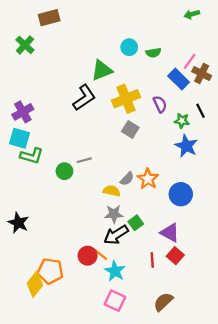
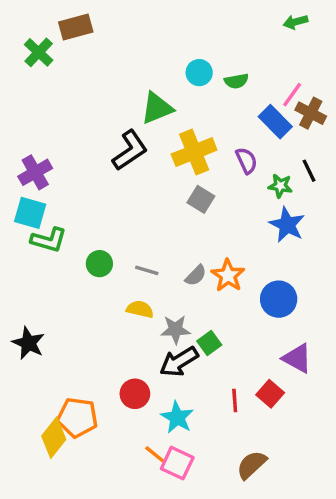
green cross: (25, 45) -> (39, 52), moved
gray line: (84, 160) -> (147, 270), moved, turned 32
yellow semicircle: (112, 191) -> (140, 309), moved
purple triangle: (170, 233) -> (297, 358), moved
orange line: (101, 255) -> (155, 455), moved

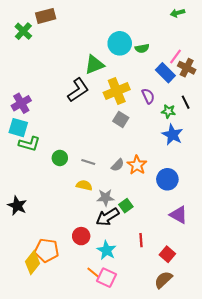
cyan circle: (199, 73) -> (120, 43), size x1.5
red square: (270, 394) -> (167, 254), moved
brown semicircle: (252, 465) -> (163, 280), moved

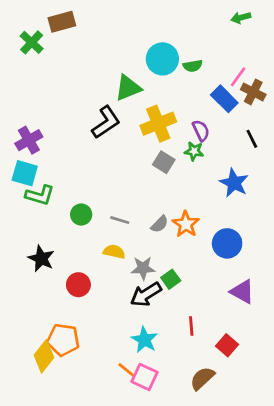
green star: (168, 111) -> (194, 151), moved
black star: (17, 206) -> (41, 259), moved
red circle: (81, 236) -> (78, 285), moved
brown semicircle: (163, 280) -> (202, 378), moved

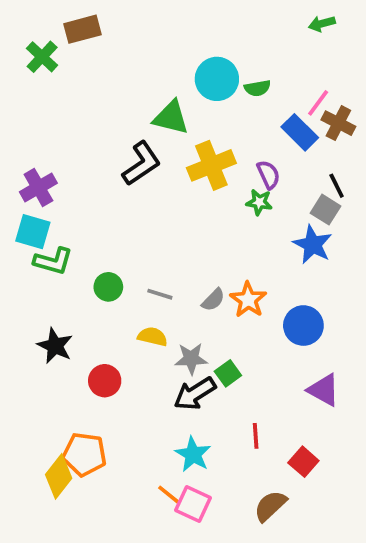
green triangle: (128, 88) -> (171, 118), turned 36
gray square: (164, 162) -> (325, 210), moved

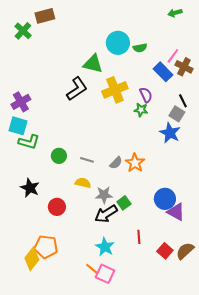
blue circle: (303, 326) -> (165, 199), moved
brown semicircle: (270, 506) -> (185, 251), moved

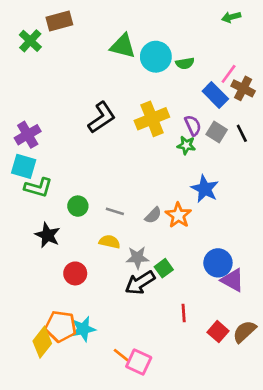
green triangle: (93, 64) -> (123, 46), moved
gray square: (177, 114) -> (217, 132), moved
blue star: (170, 133) -> (205, 189), moved
black star: (30, 188) -> (47, 235), moved
cyan star: (105, 247) -> (83, 329), moved, turned 30

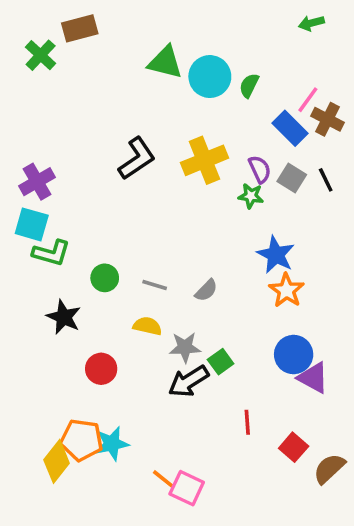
green semicircle: (185, 63) -> (249, 85), turned 126
orange star: (178, 215) -> (286, 290), moved
brown semicircle: (244, 332) -> (329, 469), moved

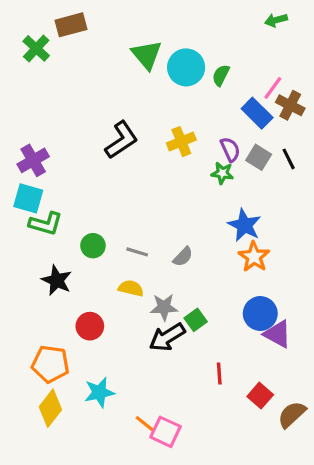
green triangle: (165, 62) -> (147, 55), turned 36
yellow cross: (204, 160) -> (181, 142), size x0.7
orange pentagon: (82, 440) -> (50, 364), moved

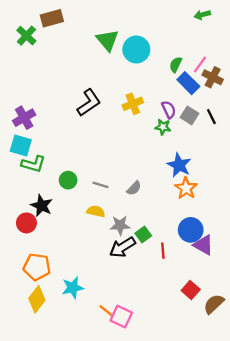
green semicircle: (221, 75) -> (176, 65), moved
red circle: (90, 326) -> (26, 223), moved
red line: (219, 373) -> (163, 251), moved

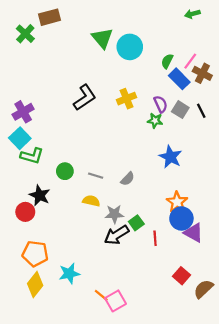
cyan square: (21, 145) -> (20, 138), turned 30
orange star: (186, 188) -> (177, 202), moved
pink square: (121, 317) -> (115, 301), turned 35

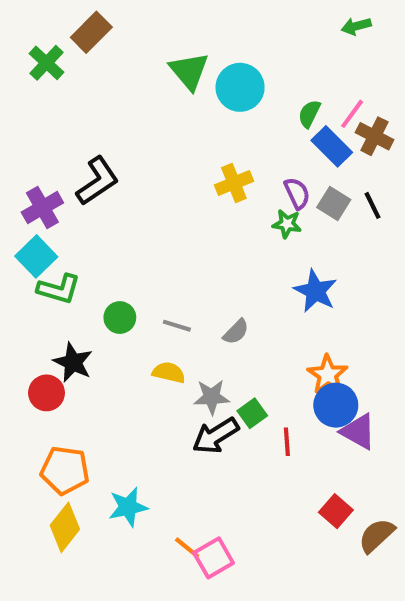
brown rectangle: (49, 17) -> (91, 32), turned -30
black L-shape: (85, 98) -> (97, 181), moved

